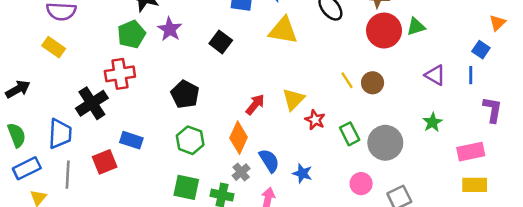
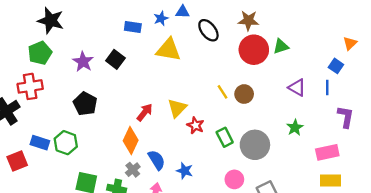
purple star: (170, 29) -> (83, 62), moved
green hexagon: (190, 140) -> (66, 143), moved

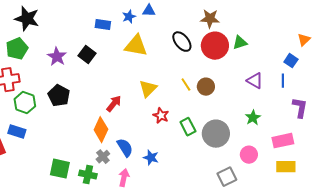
black ellipse: (208, 30) -> (182, 42), moved
yellow triangle: (177, 108) -> (148, 89), moved
green hexagon: (66, 143) -> (25, 103), moved
pink circle: (234, 179) -> (249, 155), moved

